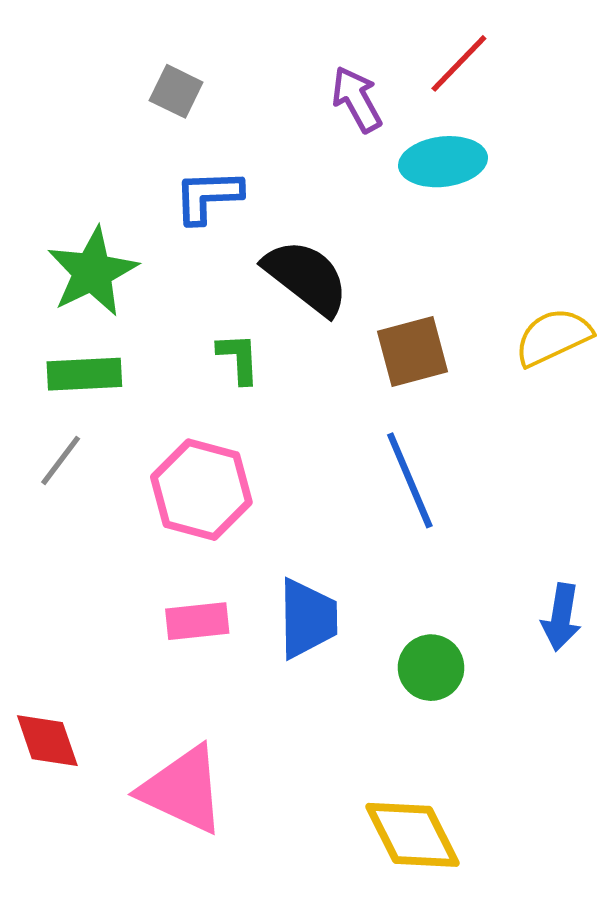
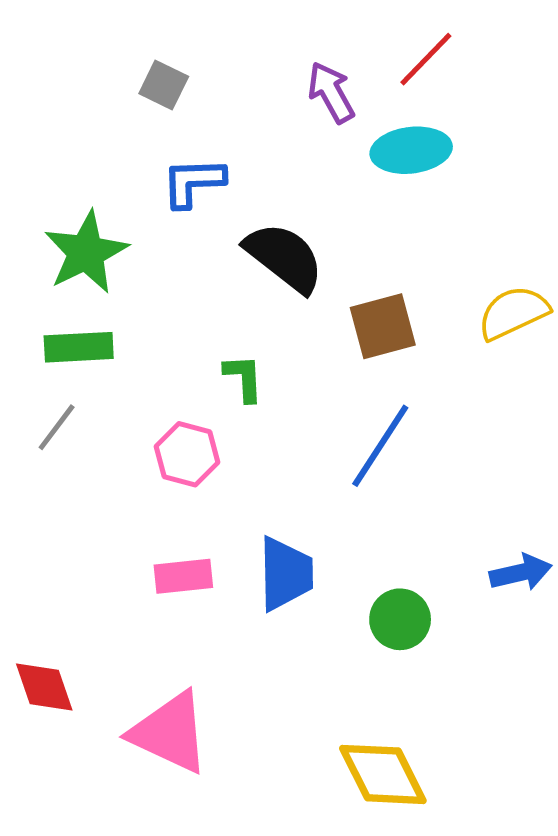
green L-shape: (239, 358) -> (244, 378), moved
blue line: (410, 480) -> (380, 446), turned 56
pink hexagon: (201, 490) -> (187, 454), size x0.7
blue arrow: (561, 617) -> (521, 573), turned -112

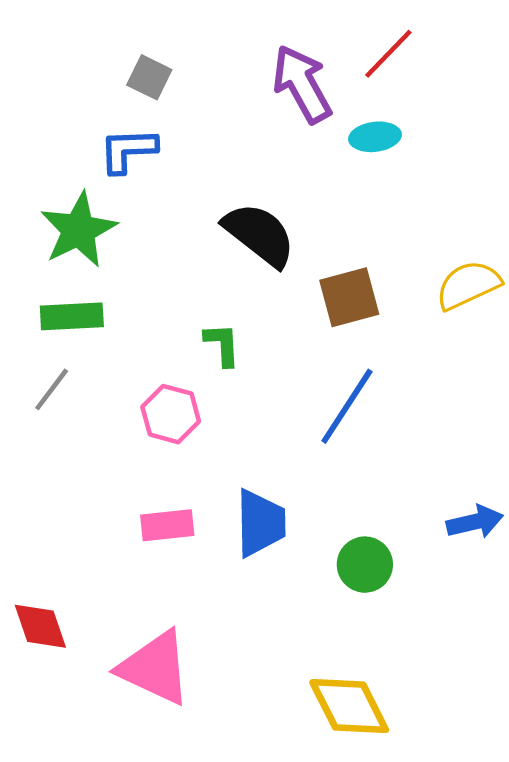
purple arrow: (331, 92) -> (302, 84), size x1.4
cyan ellipse: (411, 150) -> (375, 137), size x0.7
blue L-shape: (193, 182) -> (128, 150), moved

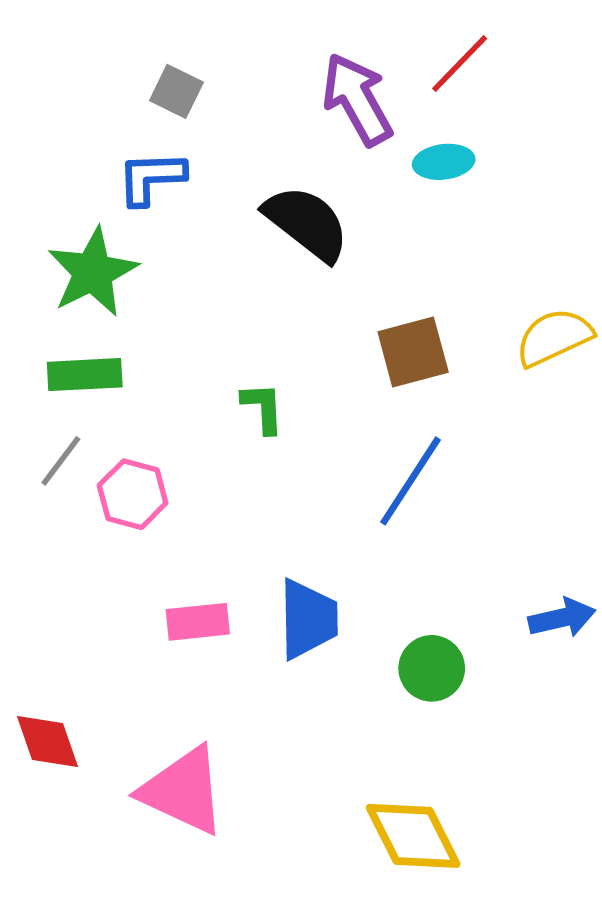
black semicircle: (259, 234) -> (307, 223), moved
pink hexagon: (171, 414) -> (133, 494), moved

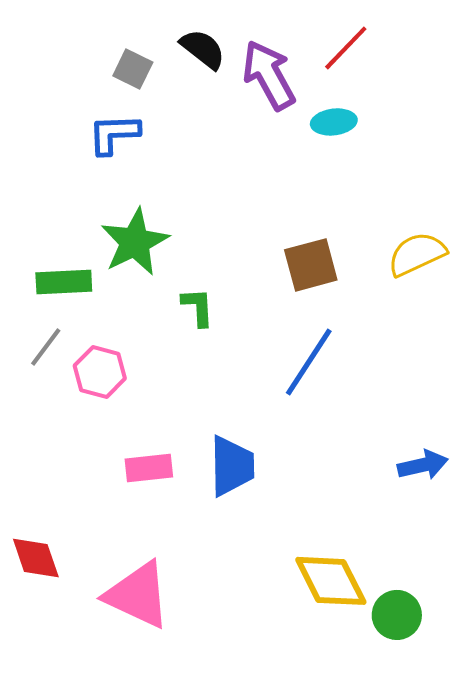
black semicircle: (307, 223) -> (203, 49), moved, size x0.7
green star: (93, 272) -> (135, 242), moved
green circle: (432, 668) -> (397, 615), moved
yellow diamond: (413, 836) -> (331, 581), moved

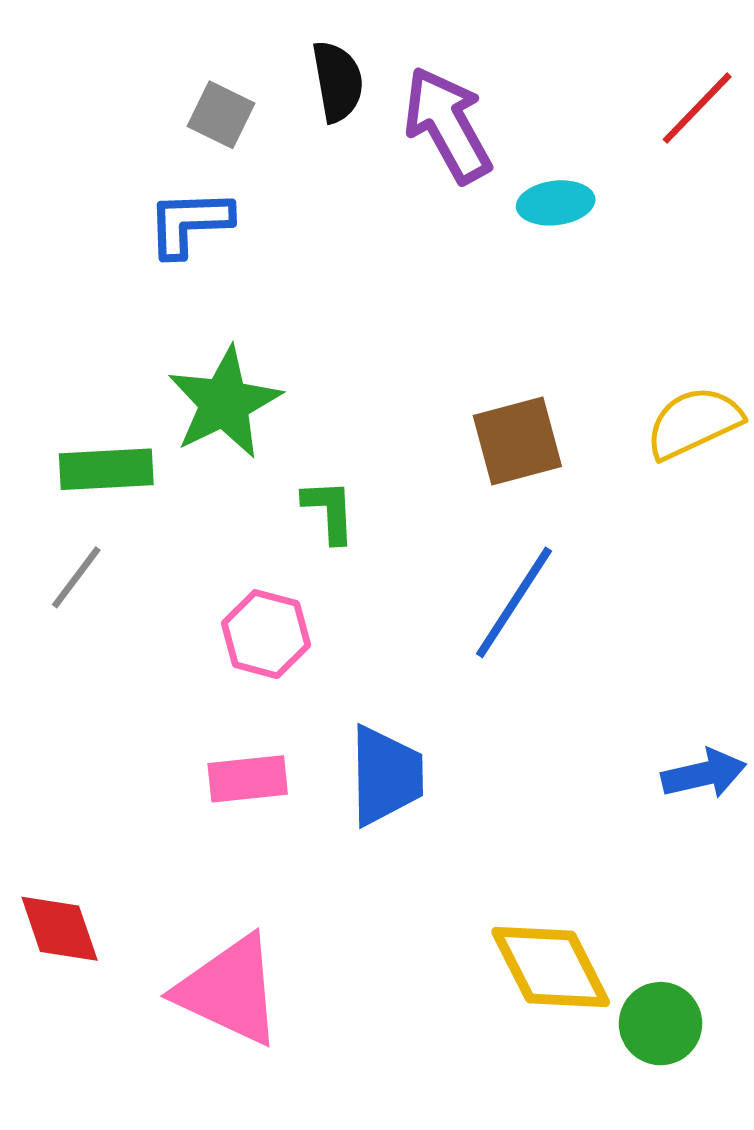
red line: (346, 48) -> (697, 108), moved
black semicircle: (203, 49) -> (338, 81), turned 42
pink hexagon: (100, 372) -> (266, 634), moved

